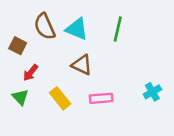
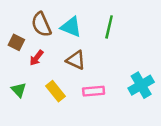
red arrow: (31, 73) -> (37, 58), moved
cyan cross: (152, 92) -> (141, 85), size x1.5

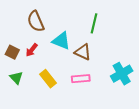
cyan triangle: (71, 27) -> (61, 41), moved
brown square: (16, 42) -> (12, 52), moved
brown triangle: (76, 60) -> (83, 52), moved

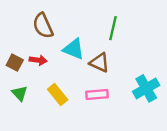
red arrow: (32, 50) -> (38, 60), turned -120

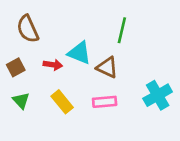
brown semicircle: (43, 26) -> (28, 29), moved
red arrow: (38, 60) -> (53, 65), moved
brown square: (15, 63) -> (16, 67), turned 35

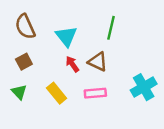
cyan triangle: (79, 53) -> (66, 36), moved, turned 30
red arrow: (53, 65) -> (72, 64), moved, turned -133
brown square: (16, 67) -> (24, 62), moved

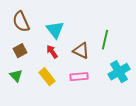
green line: (111, 28) -> (105, 40), moved
red arrow: (72, 64) -> (52, 52), moved

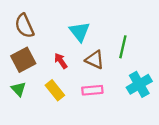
cyan triangle: (55, 30) -> (80, 32), moved
brown square: (20, 51) -> (23, 60), size x1.5

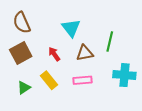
brown triangle: (95, 60) -> (85, 53), turned -36
cyan cross: (139, 84) -> (124, 75), turned 35
green triangle: (19, 89) -> (24, 88), moved, turned 40

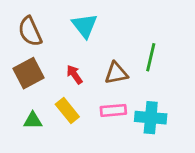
cyan triangle: (71, 28) -> (85, 26), moved
cyan cross: (124, 75) -> (151, 118), moved
green triangle: (24, 88) -> (33, 121), turned 32

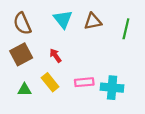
green line: (151, 57) -> (126, 29), moved
brown triangle: (116, 73) -> (93, 21), moved

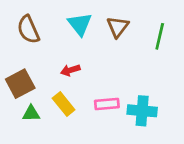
brown triangle: (93, 21) -> (118, 27), turned -42
brown square: (21, 54) -> (20, 84), moved
red arrow: (55, 56) -> (70, 70), turned -72

